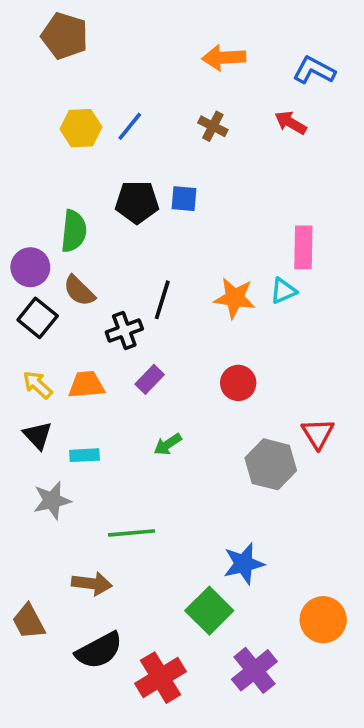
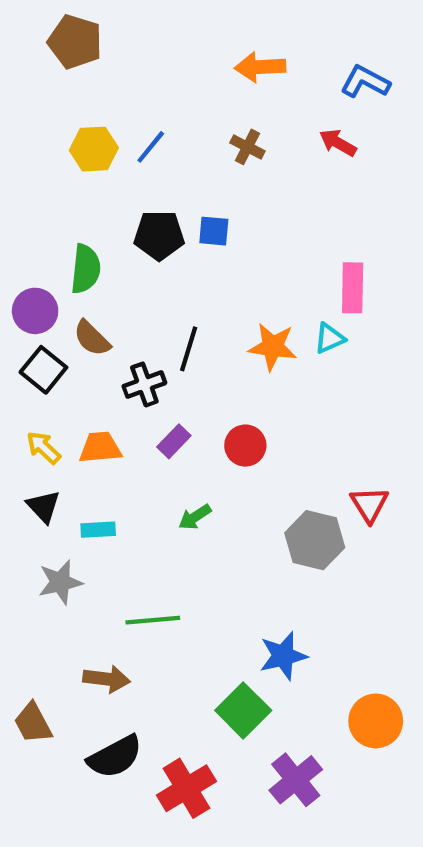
red circle: (238, 383) -> (245, 446), moved

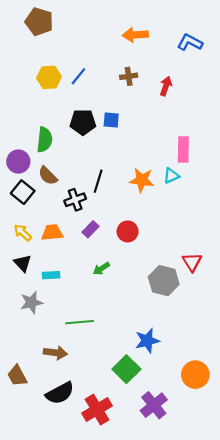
red arrow: (338, 143) -> (166, 86), moved, turned 78
brown cross: (247, 147) -> (129, 76), turned -35

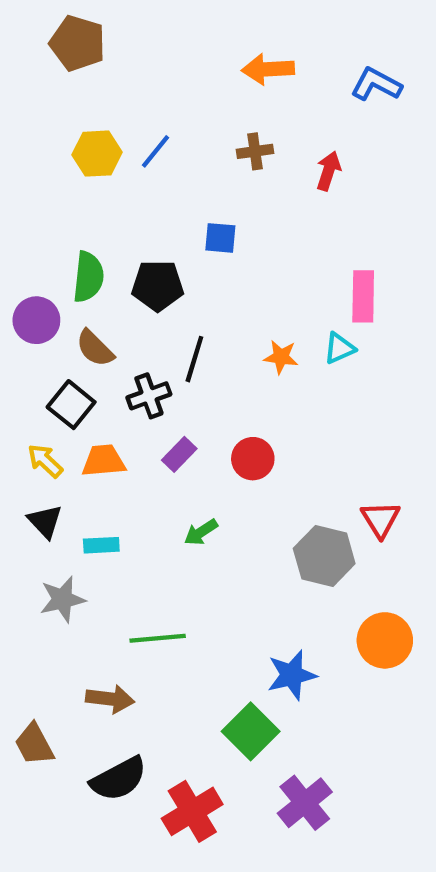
black pentagon: (83, 122) -> (158, 286), moved
orange star: (142, 180) -> (281, 357), size x0.7
black square: (23, 192) -> (71, 405), moved
orange circle: (195, 375) -> (385, 640), moved

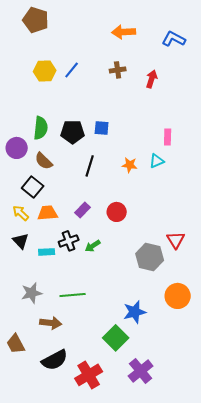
blue square: (220, 238) -> (102, 128), moved
pink rectangle: (363, 296) -> (168, 137), size x0.7
black cross: (149, 396) -> (69, 241), moved
gray star: (62, 599) -> (32, 293), moved

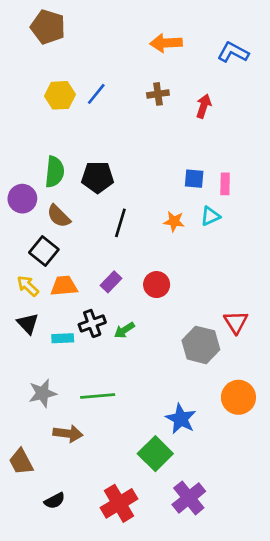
blue square: (102, 128) -> (194, 179), moved
blue star: (135, 312) -> (181, 419), turned -30
black semicircle: (55, 360) -> (55, 501), moved, size x0.6

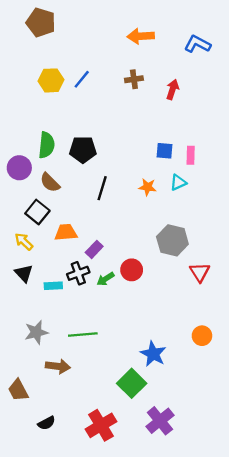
purple rectangle: (111, 282) -> (94, 249), moved
red circle: (157, 285) -> (132, 270), moved
orange trapezoid: (64, 286) -> (66, 232), moved
gray hexagon: (201, 345) -> (172, 240), moved
orange circle: (238, 397) -> (202, 336), size x0.7

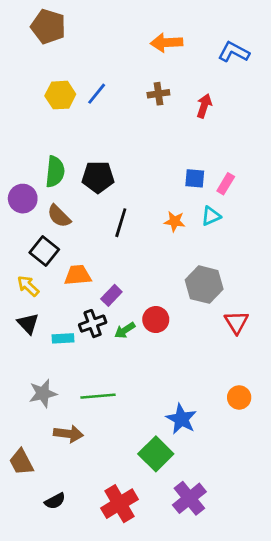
pink rectangle: (191, 155) -> (226, 184), turned 30

